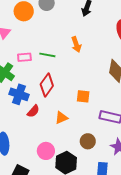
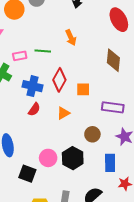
red diamond: (47, 85) -> (59, 80), moved
blue cross: (19, 94) -> (33, 86), moved
pink circle: (46, 151) -> (48, 158), moved

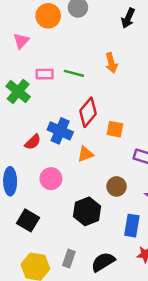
blue cross: (33, 86) -> (60, 131), moved
red semicircle: (34, 109) -> (33, 142), moved
pink circle: (48, 158) -> (51, 179), moved

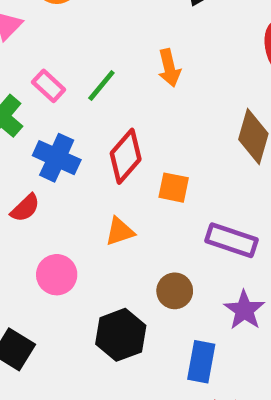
green line: (74, 73) -> (101, 85), turned -66
pink rectangle: (45, 74) -> (49, 86), turned 42
blue cross: (60, 131) -> (57, 158), moved

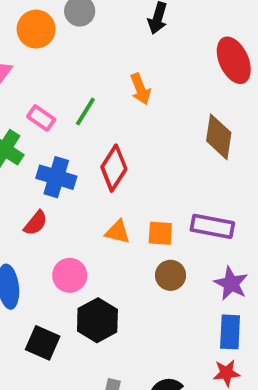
orange square: (174, 188) -> (160, 233), moved
orange triangle: (120, 231) -> (118, 232), turned 40
black hexagon: (121, 335) -> (97, 320), moved
blue rectangle: (201, 362) -> (230, 332), moved

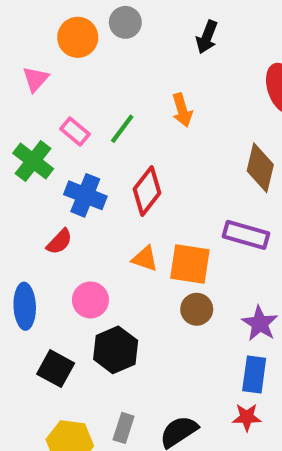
purple rectangle: (212, 226) -> (246, 235), moved
orange square: (160, 233) -> (190, 264), size x1.5

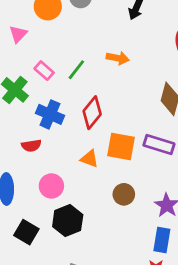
orange arrow: (182, 110) -> (118, 58), turned -65
red semicircle: (59, 242) -> (31, 146), turned 36
orange square: (190, 264) -> (121, 147), moved

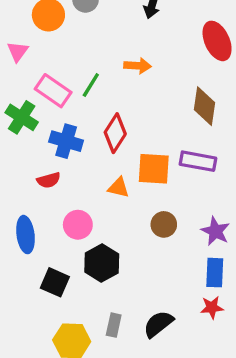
pink rectangle: (44, 71) -> (53, 91), size x1.5

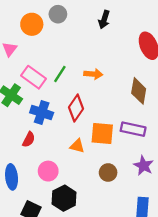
orange arrow: (138, 66) -> (93, 74), moved
red semicircle: (49, 180) -> (29, 139), turned -49
purple star: (215, 231) -> (144, 166), moved

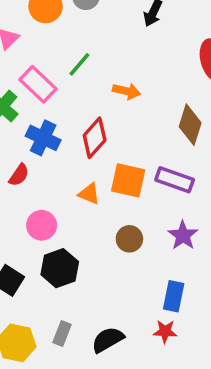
green line: (60, 74) -> (79, 64), moved

